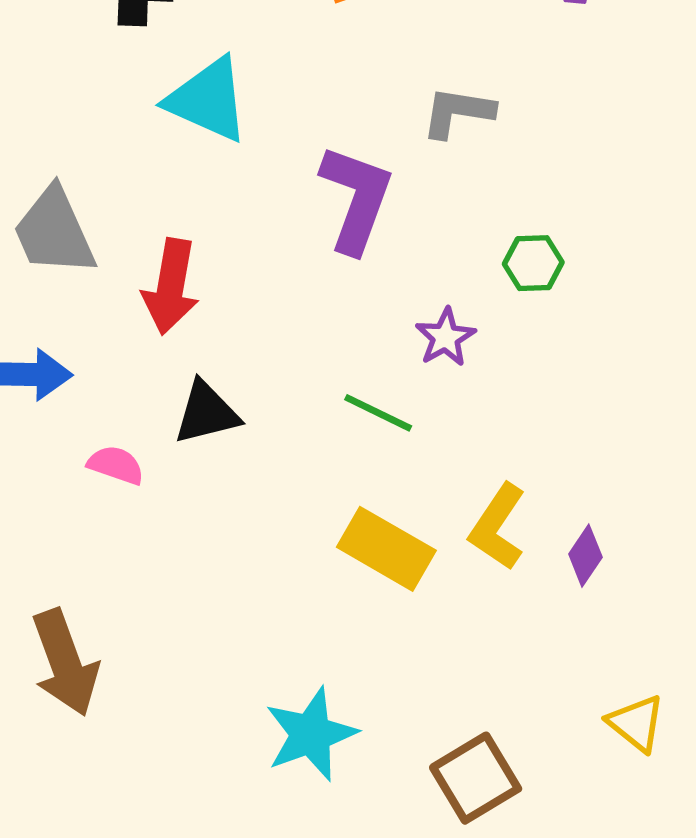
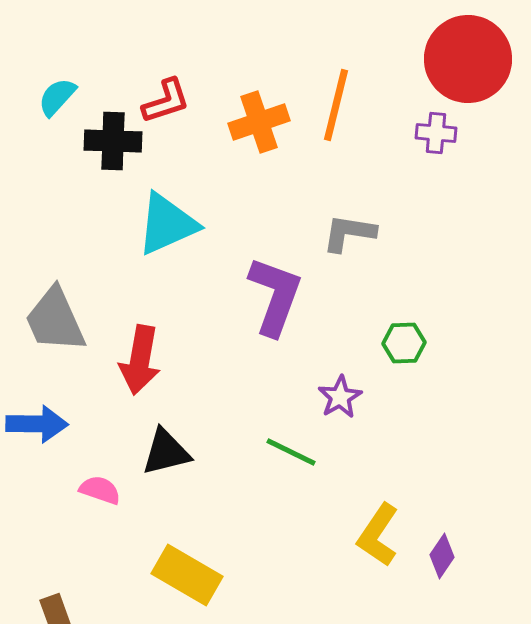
cyan triangle: (208, 100) -> (167, 224), turned -48
yellow rectangle: (386, 549) -> (187, 575), moved

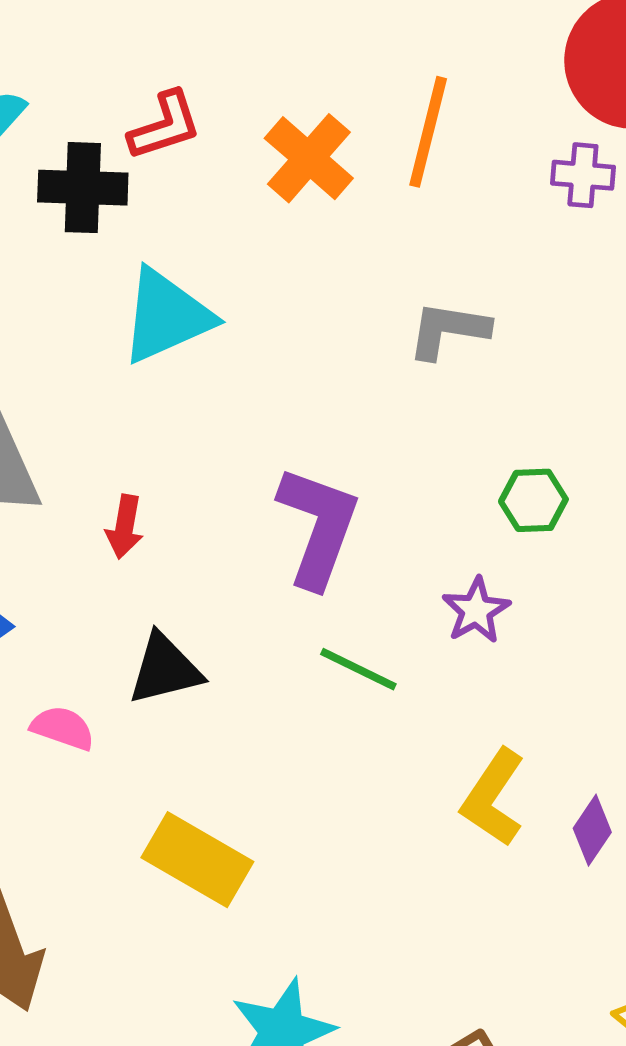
orange cross: (259, 122) -> (309, 158), turned -30
purple L-shape: (275, 296) -> (318, 527), moved
red arrow: (140, 360) -> (125, 527), size x0.6
purple star: (340, 397) -> (476, 610), moved

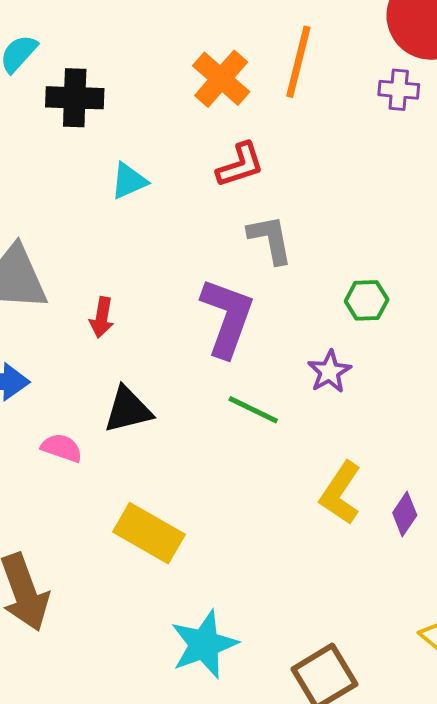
red L-shape: (165, 126) -> (240, 165), moved
cyan triangle: (166, 316) -> (129, 181), size x0.6
gray L-shape: (448, 330) -> (270, 239), moved, turned 70

